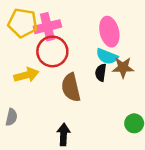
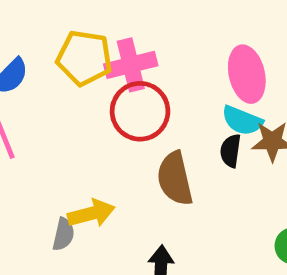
yellow arrow: (26, 75) -> (91, 213), moved

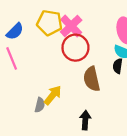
pink cross: (131, 65) -> (71, 26), turned -30
yellow arrow: (91, 213) -> (53, 95), turned -36

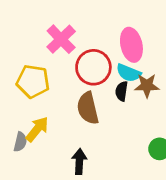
yellow pentagon: (50, 23) -> (33, 81), moved
red circle: (75, 48) -> (93, 67), moved

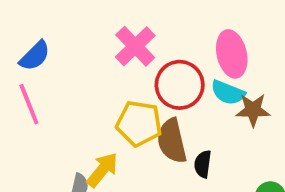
yellow pentagon: (33, 81) -> (139, 123), moved
black semicircle: (122, 91) -> (203, 164), moved

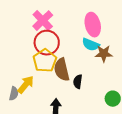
red circle: (180, 85) -> (47, 43), moved
yellow pentagon: (139, 123) -> (45, 61), turned 30

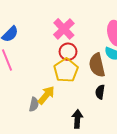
red circle: (47, 43) -> (68, 52), size x0.7
brown semicircle: (62, 70) -> (97, 65), moved

